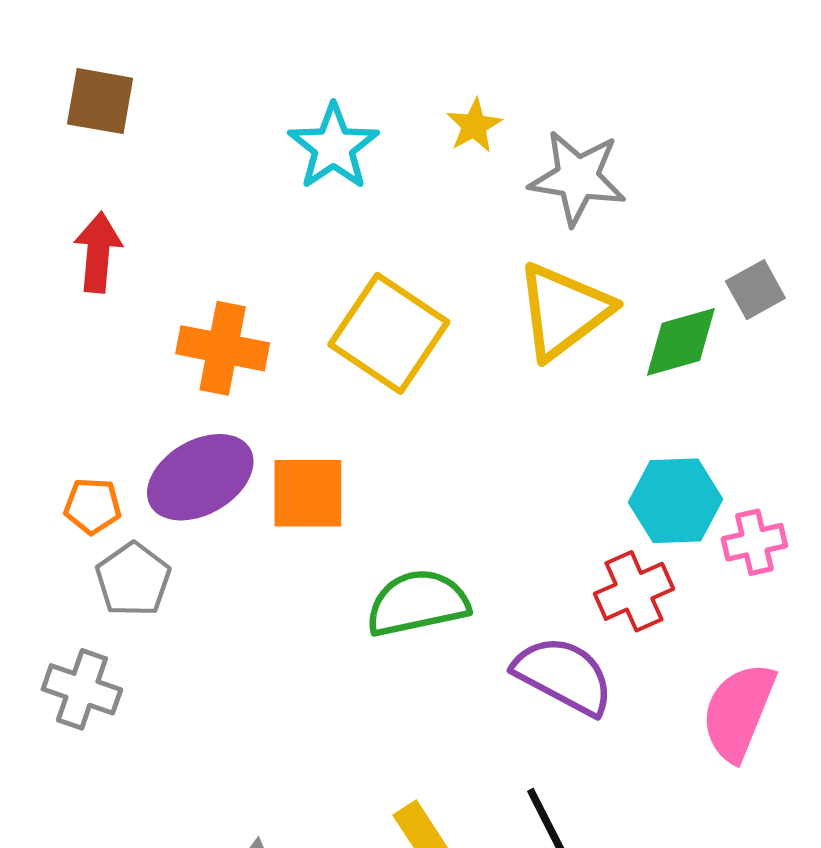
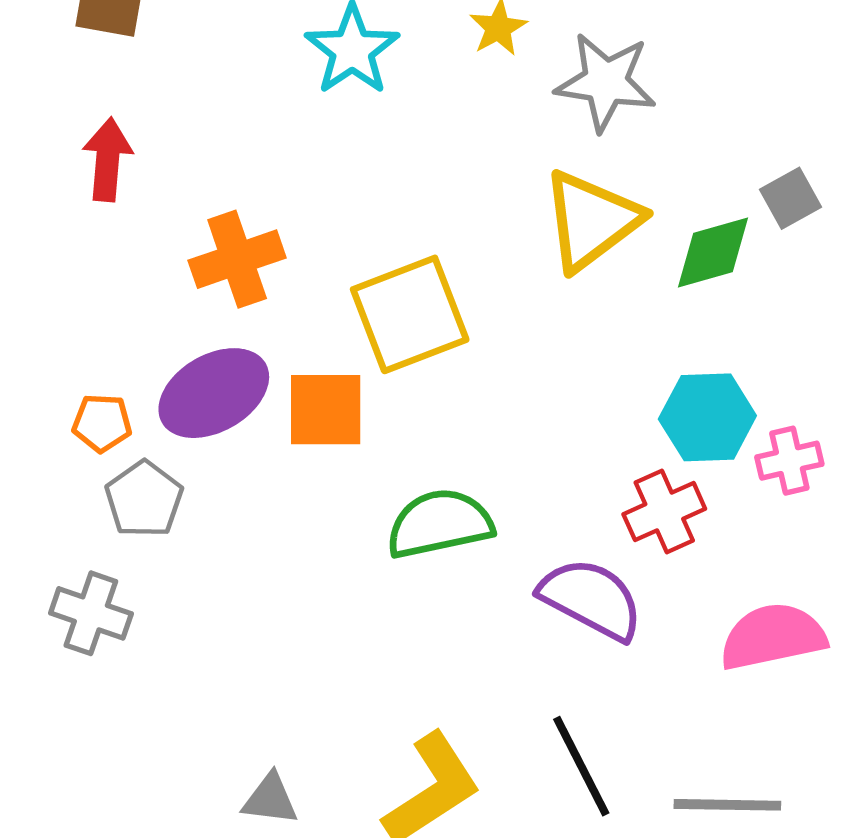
yellow square: (389, 333) -> (410, 314), moved, turned 35
orange cross: (223, 348) -> (237, 259), turned -30
pink semicircle: (738, 712) -> (773, 637), turned 56

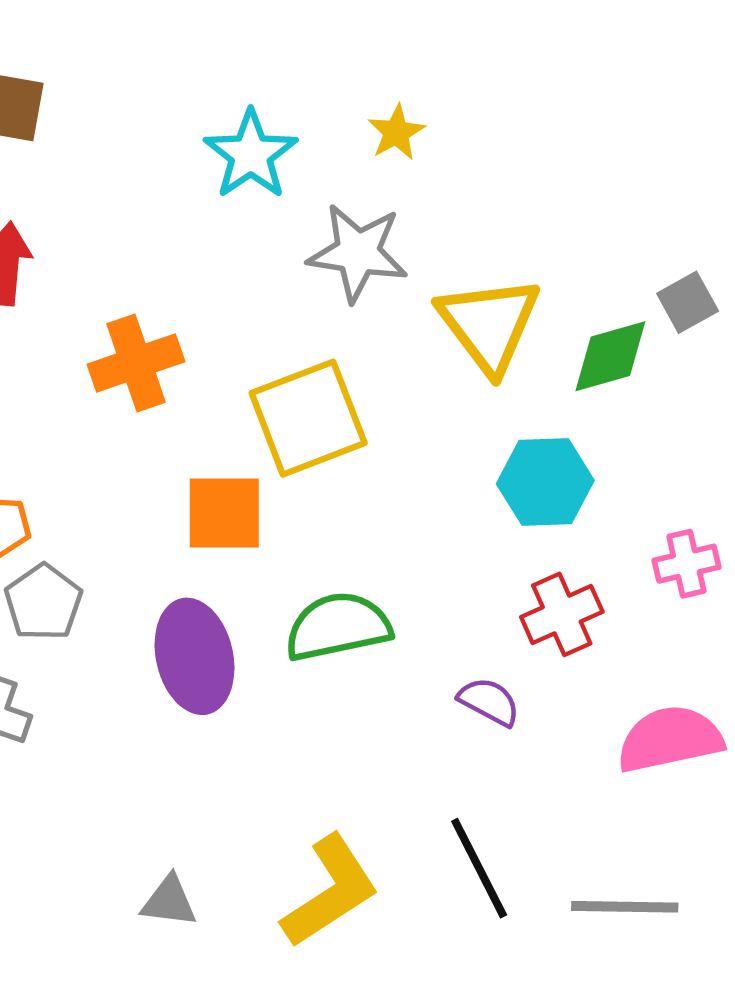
gray star: (606, 82) -> (358, 253), moved
yellow triangle: (591, 220) -> (489, 324), turned -30
purple ellipse: (214, 393) -> (194, 656), moved, turned -73
cyan hexagon: (707, 417) -> (545, 482), moved
purple semicircle: (591, 599) -> (489, 702), size x0.6

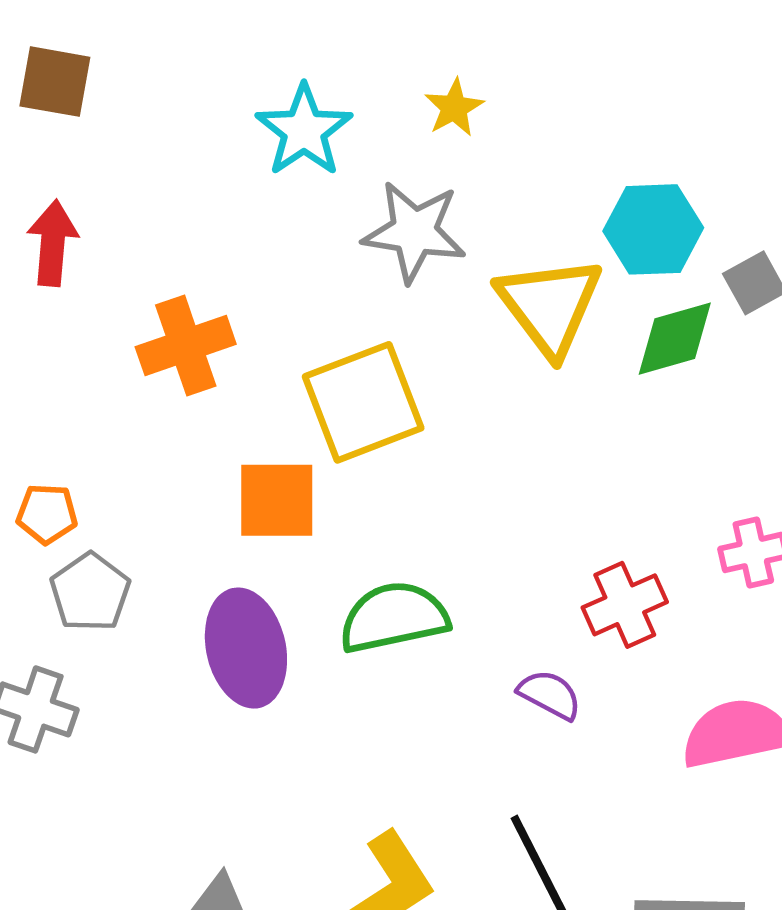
cyan hexagon: (545, 482) -> (653, 229), moved

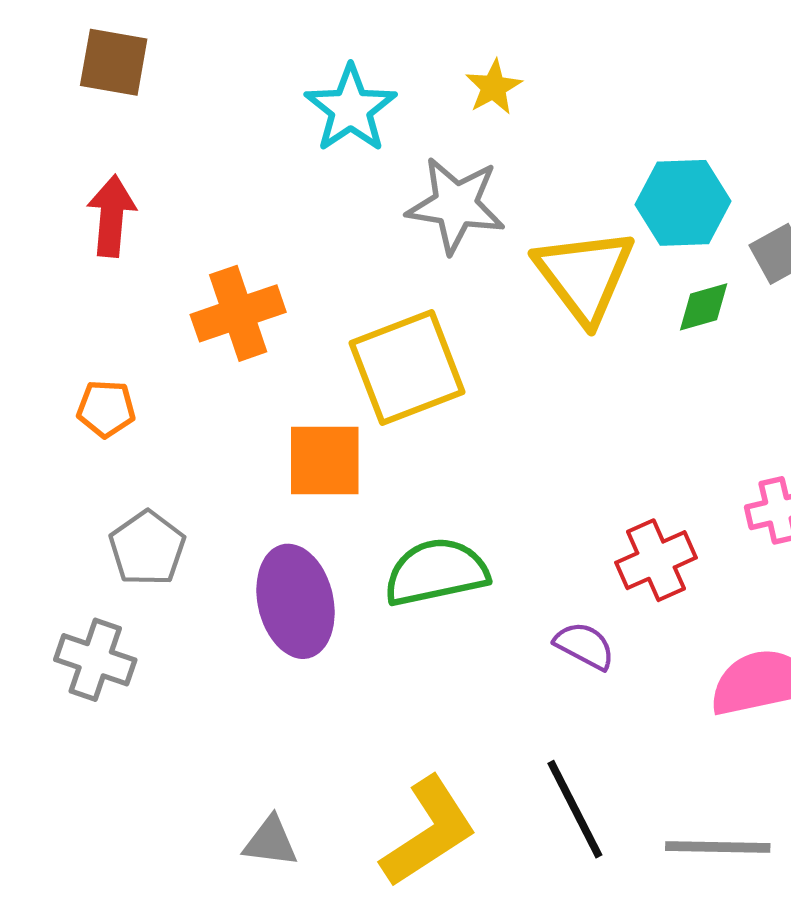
green diamond: (675, 339) -> (704, 307), size x0.7
orange pentagon: (47, 514) -> (106, 409), moved

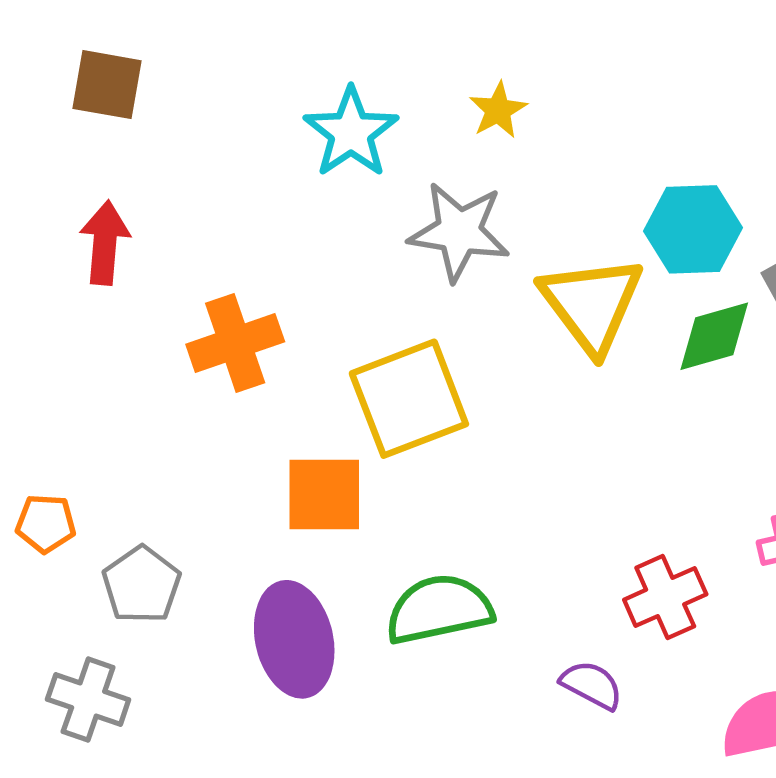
green diamond: (704, 307) -> (714, 336), size x1.4
orange pentagon: (106, 409) -> (46, 523), moved

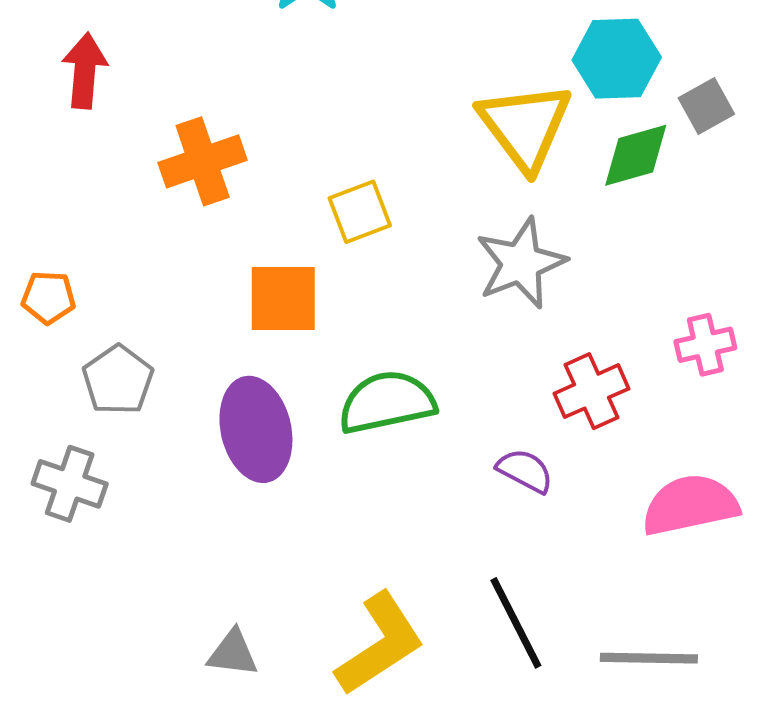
gray star: (459, 232) -> (521, 263), moved, turned -30
yellow square: (409, 399) -> (360, 212), size x0.6
orange pentagon: (46, 523) -> (48, 297), moved

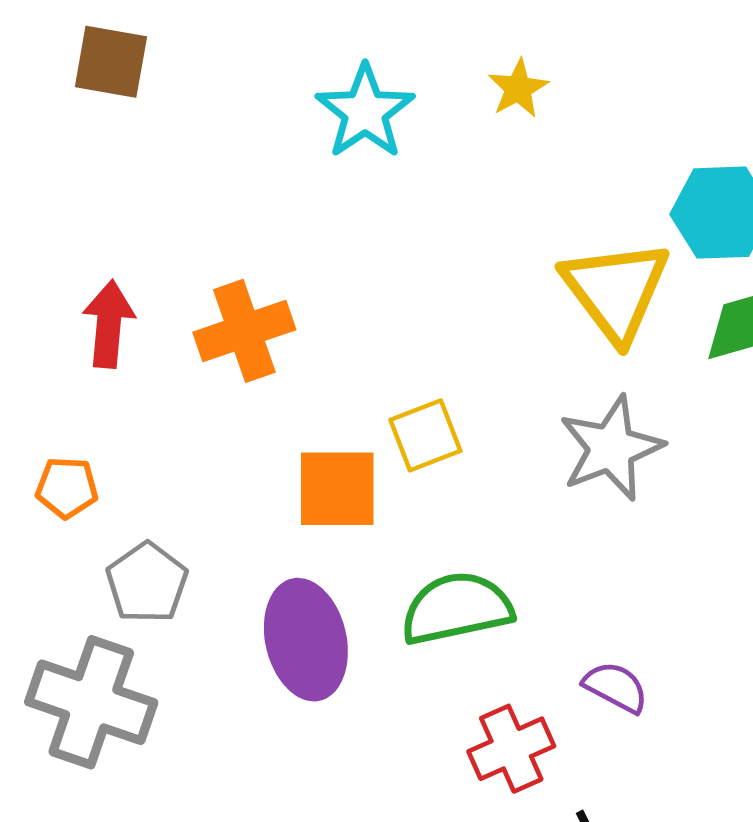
red arrow: (85, 71) -> (109, 324), moved
yellow square: (360, 212) -> (425, 435), moved
red cross: (591, 391) -> (511, 749), moved
gray cross: (70, 484) -> (91, 702), size x1.5

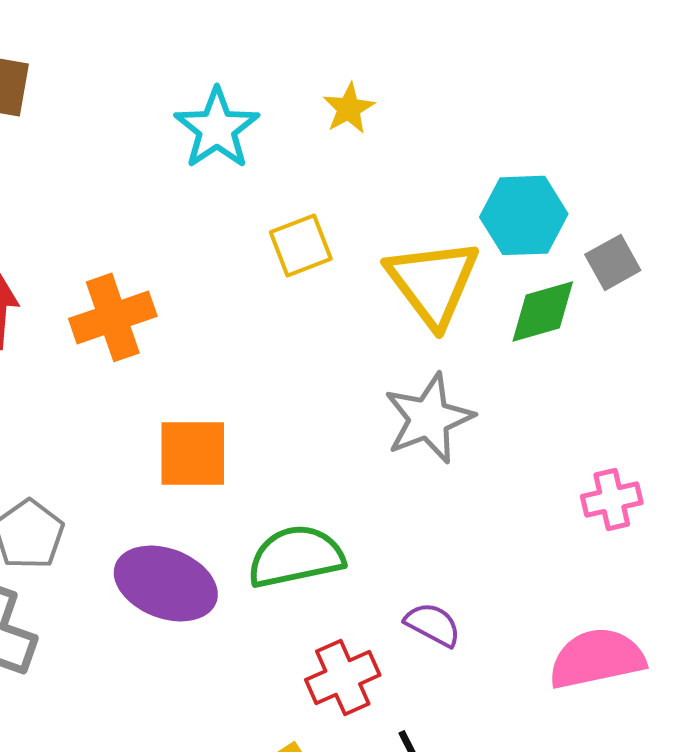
yellow square: (425, 435) -> (301, 245), moved
purple ellipse: (306, 640) -> (166, 583), turned -56

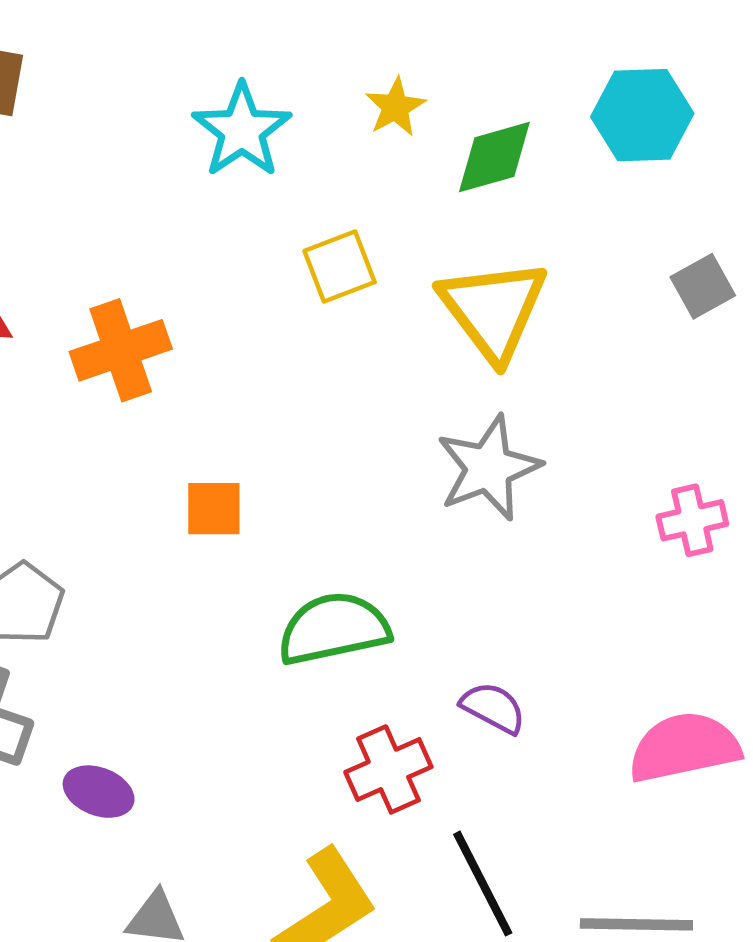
cyan hexagon: (524, 215) -> (642, 115), moved
green diamond: (543, 311) -> (494, 157), moved
orange square: (193, 453) -> (214, 509), size x0.7
pink cross: (612, 499) -> (692, 520), moved
purple ellipse: (166, 583) -> (99, 792), moved, size x0.6

